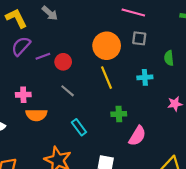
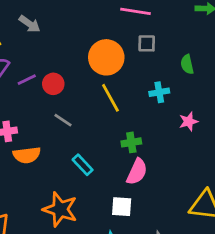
pink star: (175, 104) -> (189, 122), moved
pink semicircle: (137, 136) -> (137, 172), moved

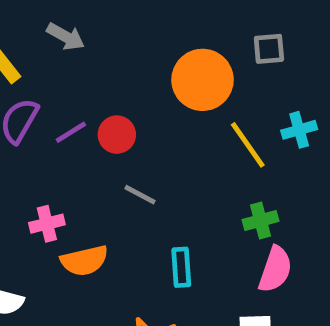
yellow line: (110, 98) -> (248, 145), moved
cyan rectangle: (83, 165) -> (181, 267), turned 45

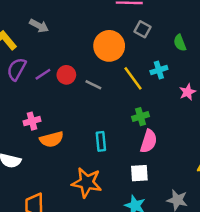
gray square: (269, 49) -> (142, 29), turned 35
gray line: (140, 195) -> (93, 85), moved

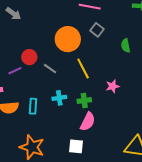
cyan cross: (159, 70) -> (59, 98), moved
purple line: (43, 74) -> (15, 71), moved
pink star: (188, 92) -> (113, 86), moved
cyan rectangle: (101, 141) -> (33, 106), moved

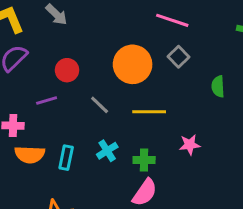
red circle: (29, 57) -> (67, 70), moved
yellow line: (83, 68) -> (149, 112), turned -70
cyan cross: (59, 98) -> (107, 151), turned -32

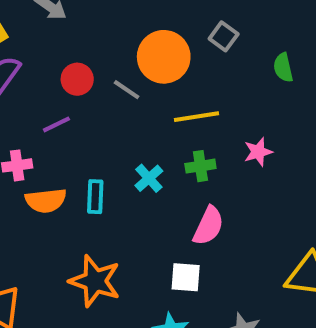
gray line: (100, 105) -> (127, 90), moved
green cross: (144, 160) -> (200, 166), moved

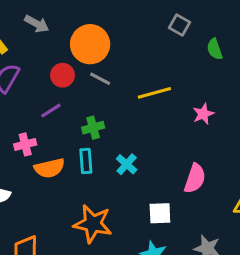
gray square: (224, 36) -> (179, 25), moved
orange circle: (164, 57) -> (90, 44), moved
green cross: (200, 166) -> (93, 128), moved
cyan cross: (149, 178) -> (127, 164), moved
pink semicircle: (208, 226) -> (195, 178), moved

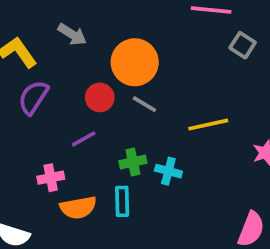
cyan cross: (127, 164) -> (168, 171), moved, turned -30

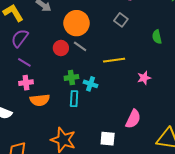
gray square: (243, 45) -> (121, 20), moved
red circle: (100, 97) -> (61, 48), moved
purple line: (84, 139) -> (24, 62), moved, turned 56
cyan rectangle: (122, 201) -> (74, 99), moved

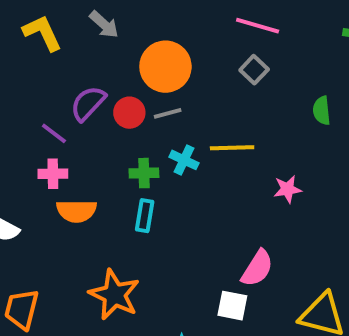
purple semicircle: (20, 38) -> (88, 103), moved
gray line: (80, 46) -> (168, 113), turned -56
cyan cross: (90, 84) -> (184, 160), moved
white square: (108, 139) -> (232, 306), moved

